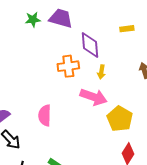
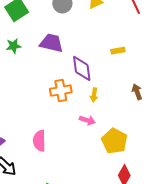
green star: (33, 20) -> (14, 46), moved
pink arrow: (94, 97) -> (87, 120), size x0.6

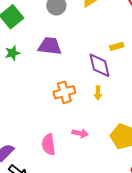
purple diamond: (82, 68) -> (99, 65), moved
pink arrow: (87, 120) -> (80, 133), moved

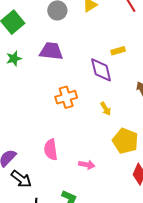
yellow arrow: (98, 93) -> (106, 109), moved, turned -32
pink arrow: (80, 133) -> (87, 165), moved

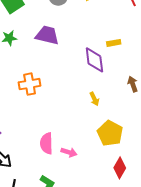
orange cross: (66, 97) -> (30, 84), moved
pink semicircle: (51, 150) -> (46, 143), moved

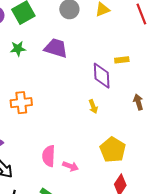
orange cross: (30, 84) -> (21, 103), moved
yellow arrow: (94, 99) -> (93, 107), moved

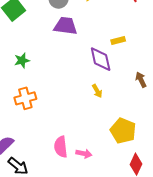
purple trapezoid: (56, 48) -> (65, 26), moved
green star: (18, 49) -> (22, 60), moved

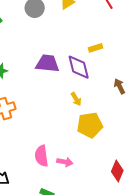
purple trapezoid: (65, 26) -> (47, 63), moved
yellow pentagon: (123, 131) -> (90, 125), moved, turned -30

